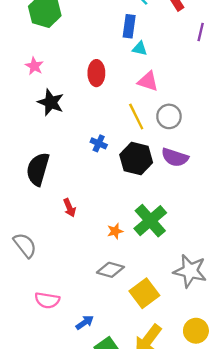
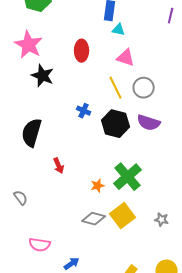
pink star: (34, 66) -> (29, 45), size x1.8
gray semicircle: (25, 245) -> (21, 198), size x0.7
gray star: (190, 271) -> (162, 220), size x0.5
yellow square: (144, 293) -> (123, 216), moved

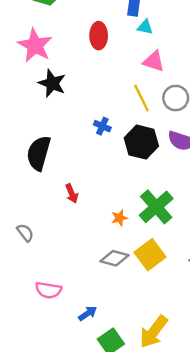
red ellipse: (82, 51) -> (99, 36), moved

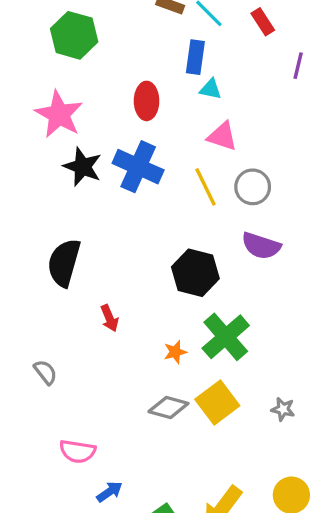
blue cross: (102, 126) -> (138, 167), moved, size x2.0
black hexagon: (141, 142) -> (195, 273), moved
blue arrow: (88, 313) -> (109, 492), moved

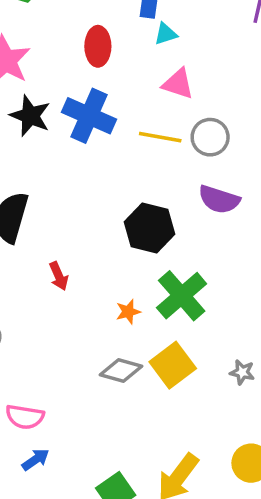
cyan triangle: (211, 89) -> (166, 34), turned -30
yellow line: (205, 187) -> (160, 137), turned -54
blue arrow: (109, 492) -> (36, 460), moved

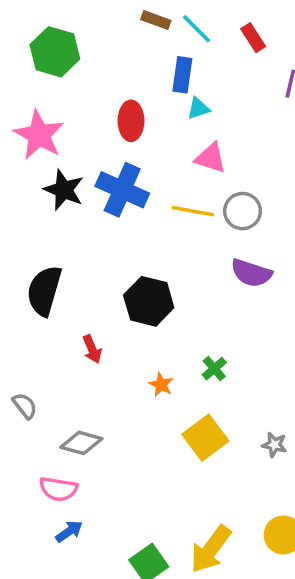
black hexagon: (150, 228) -> (149, 301), moved
green cross: (182, 296) -> (214, 369), size x0.5
orange star: (128, 312) -> (161, 385), turned -30
gray diamond: (121, 370) -> (81, 443), moved

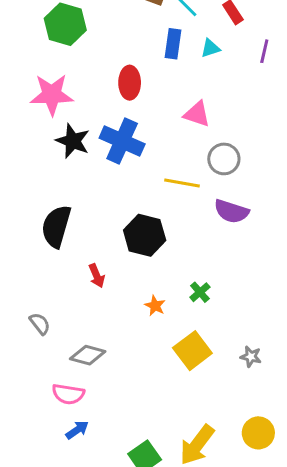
cyan triangle: (198, 108) -> (210, 48), moved
pink star: (39, 135) -> (52, 95), turned -30
yellow line: (193, 211) -> (182, 183), moved

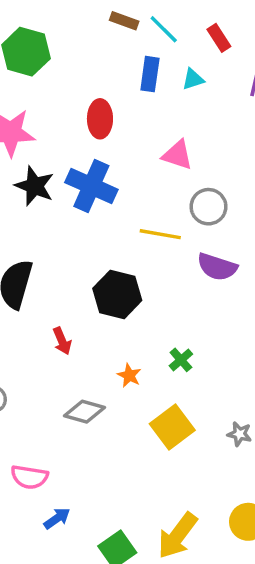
gray diamond: (88, 355) -> (84, 412), moved
blue arrow: (77, 430) -> (57, 518), moved

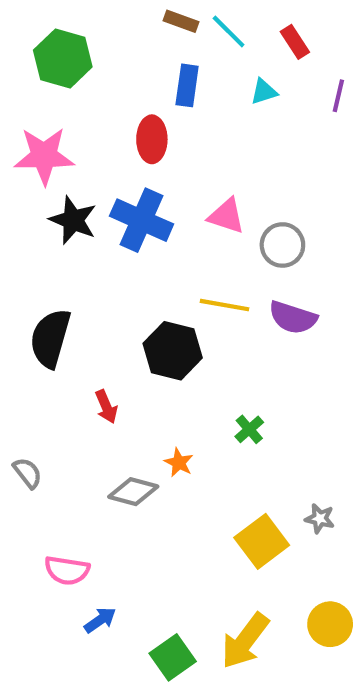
blue rectangle: (150, 74) -> (187, 85), moved
pink triangle: (177, 155) -> (226, 216), moved
yellow line: (160, 234) -> (224, 305), moved
orange star: (129, 375) -> (179, 463), moved
yellow square: (172, 427) -> (262, 541), moved

